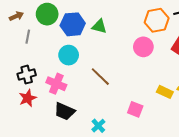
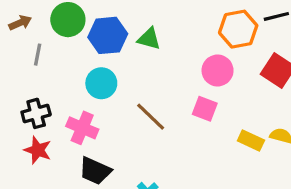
red star: (28, 98) -> (38, 150), turned -30
pink square: (135, 109) -> (205, 109), moved

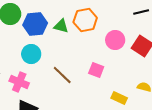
orange hexagon: (238, 29) -> (85, 20), moved
pink circle: (218, 70) -> (115, 40), moved
yellow rectangle: (251, 141) -> (119, 98), moved

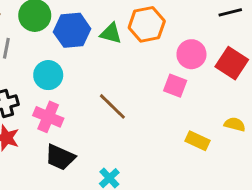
cyan circle: (31, 54) -> (48, 75), moved
pink square: (96, 70) -> (175, 86), moved

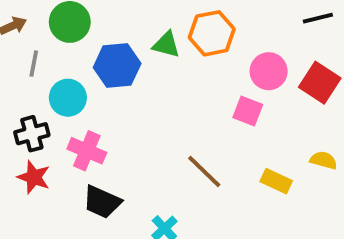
blue hexagon: (72, 30) -> (117, 66), moved
cyan circle: (48, 75) -> (68, 98), moved
brown line: (112, 106) -> (204, 172), moved

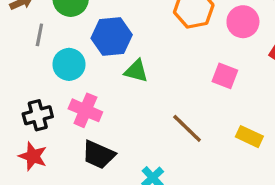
green triangle: (166, 45) -> (136, 71), moved
pink circle: (269, 71) -> (243, 22), moved
black cross: (32, 134) -> (38, 115), moved
red star: (34, 177) -> (33, 156), moved

